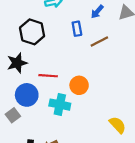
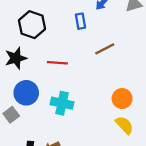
brown line: (99, 42) -> (105, 49), moved
red line: (48, 76) -> (57, 63), moved
orange circle: (79, 85) -> (122, 99), moved

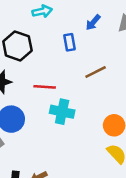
cyan cross: (62, 103) -> (62, 112), moved

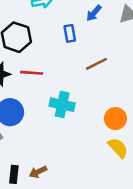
red line: (45, 87) -> (32, 73), moved

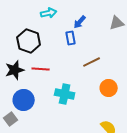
blue arrow: (94, 13) -> (80, 22), moved
orange circle: (115, 119) -> (109, 88), moved

